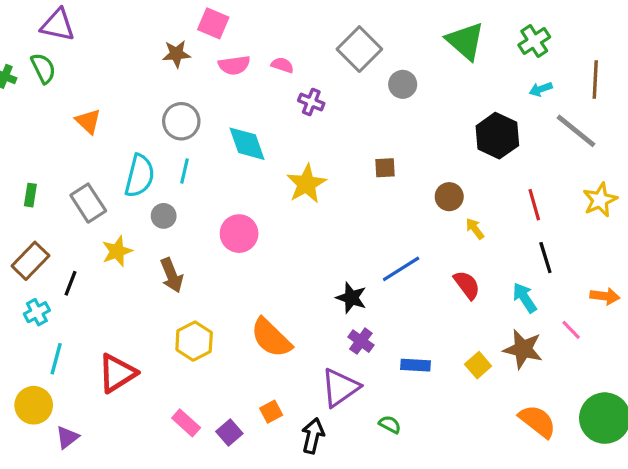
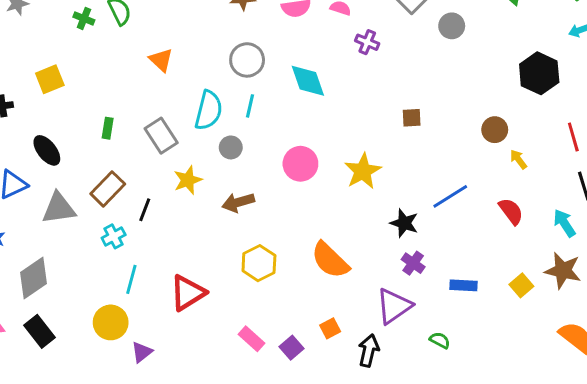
brown square: (385, 168) -> (412, 118), moved
yellow star: (306, 184) -> (363, 171), moved
brown arrow: (172, 275) -> (238, 202), turned 96

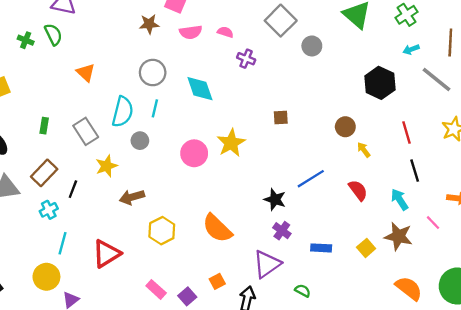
yellow star: (363, 171) -> (231, 143), moved
brown arrow: (238, 202) -> (132, 197), moved

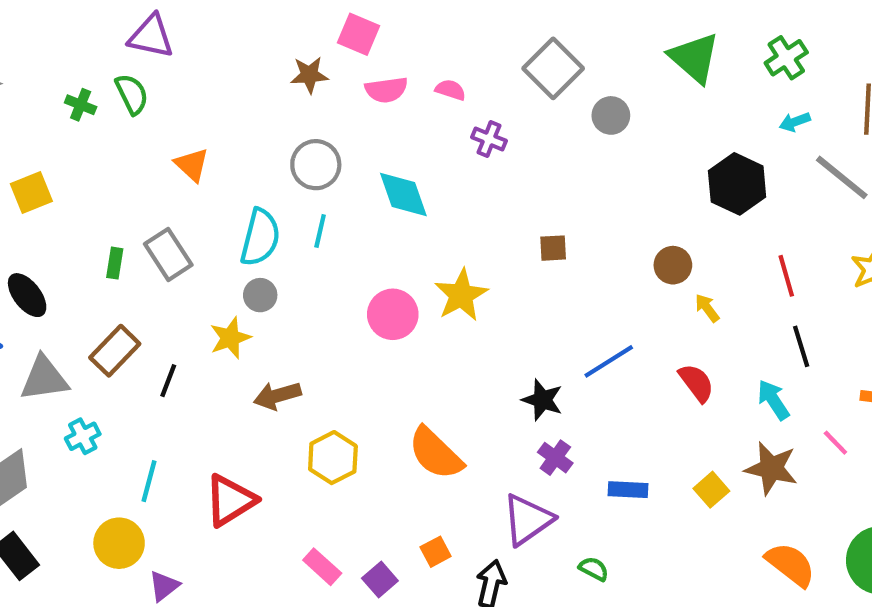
gray rectangle: (86, 131) -> (168, 254), moved
gray circle: (140, 141) -> (260, 295), moved
cyan cross: (49, 210) -> (83, 436), moved

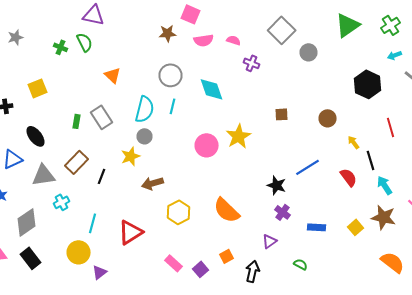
green triangle: (694, 58) -> (348, 25), turned 44
brown circle: (673, 265) -> (328, 118), moved
black line: (801, 346) -> (370, 160), moved
purple triangle: (527, 520) -> (270, 241), size x0.6

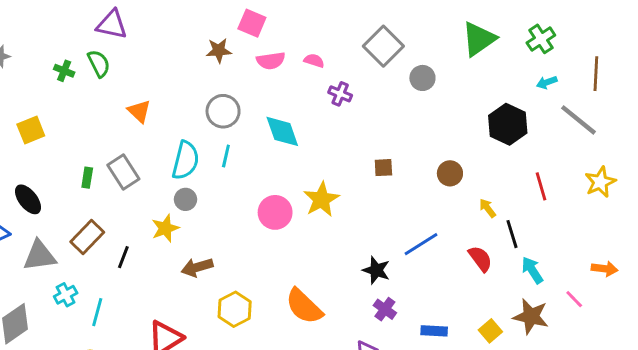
cyan line: (92, 223) -> (97, 312), moved

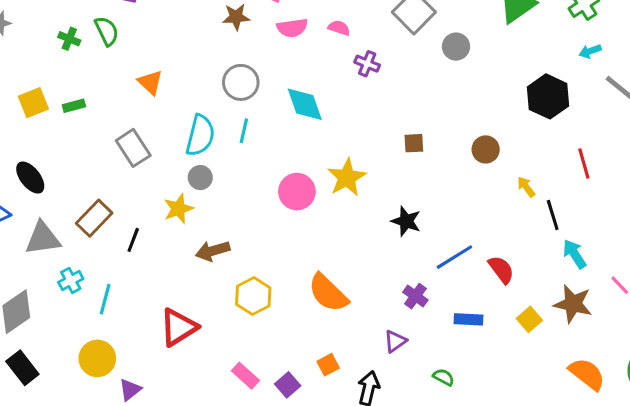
green rectangle: (87, 178) -> (74, 106), moved, turned 66
blue line: (421, 244) -> (454, 257), moved
red semicircle: (480, 259) -> (501, 270), moved
black star: (376, 270) -> (406, 221), moved

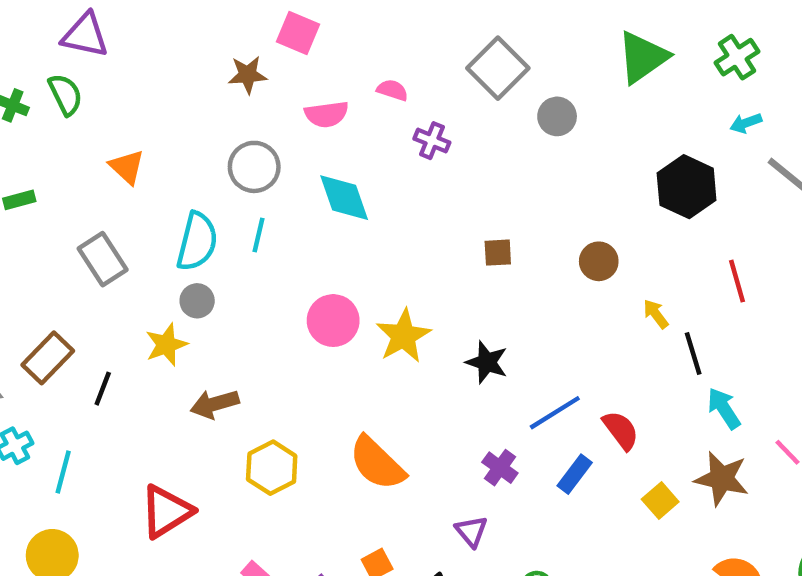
pink semicircle: (292, 28) -> (327, 114), moved
yellow star: (347, 178) -> (403, 336), moved
blue rectangle: (468, 319) -> (575, 474), moved, turned -56
purple triangle: (395, 341) -> (471, 531), turned -35

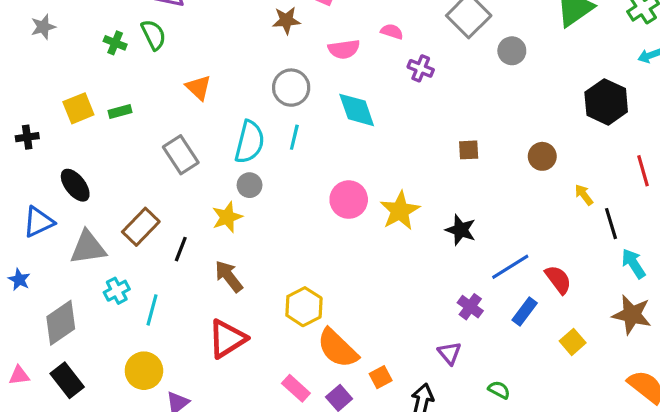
brown arrow: (215, 404) -> (229, 276), moved, turned 68
orange semicircle: (377, 463) -> (338, 348), moved
yellow square: (660, 501) -> (573, 342), moved

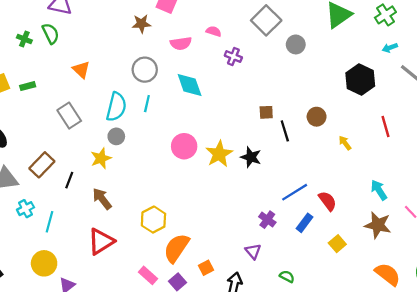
black line: (611, 224) -> (285, 131), moved
black star: (461, 230) -> (251, 157), moved
orange semicircle: (338, 348) -> (176, 248), turned 80

